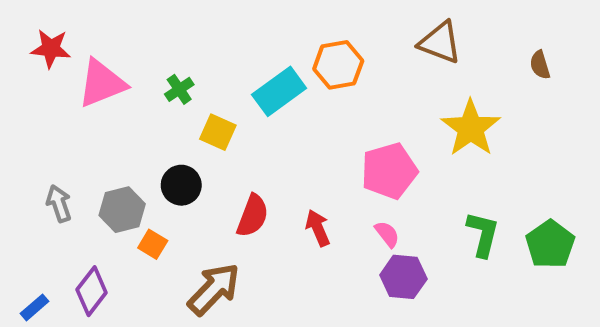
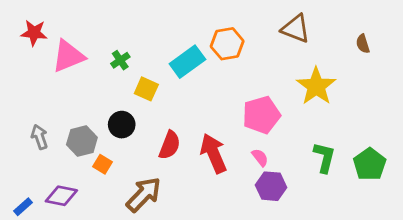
red arrow: (318, 228) -> (213, 153), size x1.6
purple diamond: (92, 291) -> (61, 196), turned 64

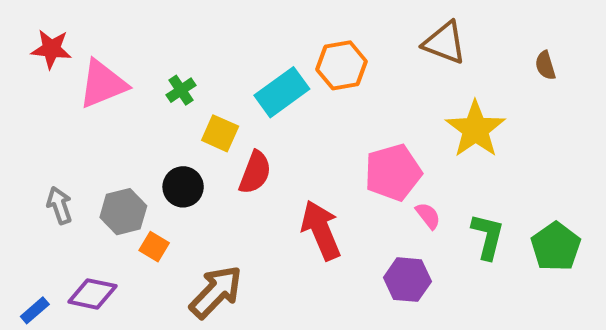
red semicircle: (170, 145) -> (255, 172), moved
pink semicircle: (260, 157) -> (428, 216), moved

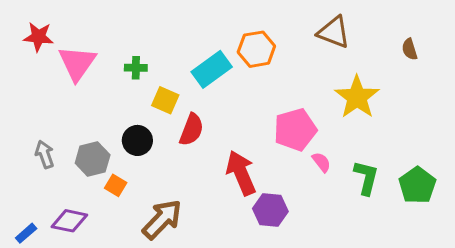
pink triangle: (103, 84) -> (77, 63), turned -33
green cross: (181, 90) -> (136, 68), turned 35
purple hexagon: (407, 280) -> (270, 210), moved

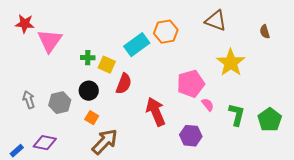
green cross: (136, 68) -> (88, 58), moved
orange square: (116, 185) -> (92, 118), moved
purple hexagon: (270, 210) -> (191, 136), moved

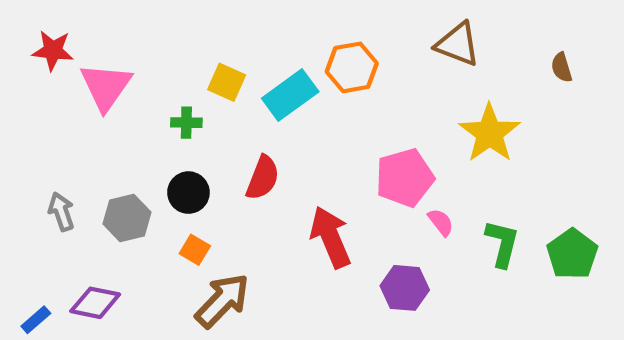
yellow square: (107, 65) -> (227, 82), moved

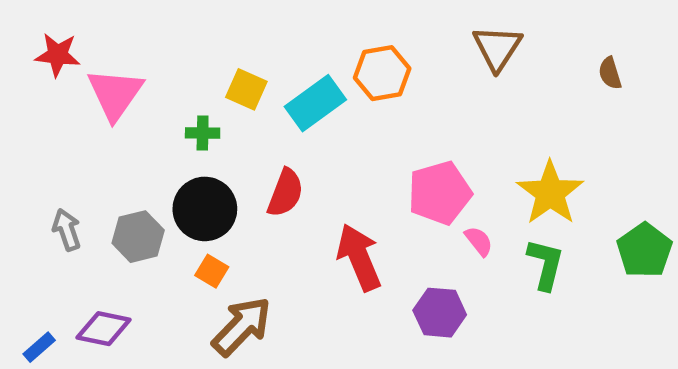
brown triangle: (458, 44) -> (497, 48), turned 42
yellow star: (490, 133) -> (550, 193), moved
black circle: (188, 193) -> (205, 209), size x1.4
green pentagon: (572, 254) -> (645, 250), moved

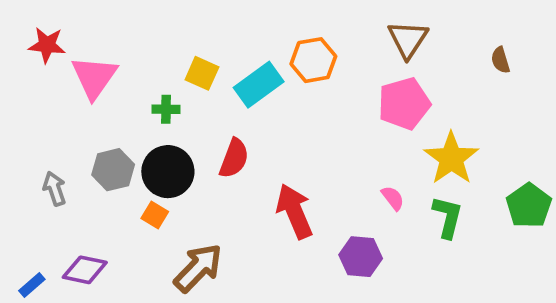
pink pentagon: (440, 193) -> (404, 104), moved
gray hexagon: (138, 237) -> (113, 170), moved
orange square: (212, 271) -> (155, 215), moved

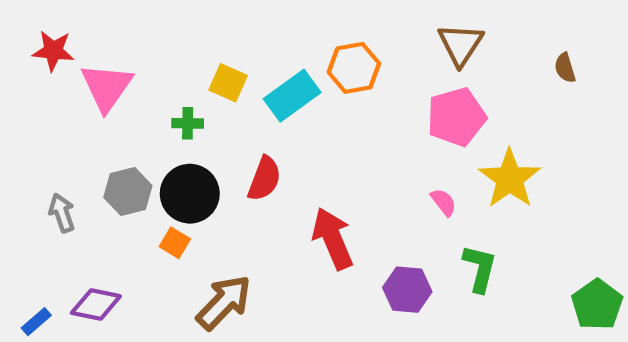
pink semicircle: (393, 198) -> (443, 202), moved
green pentagon: (529, 206) -> (597, 305), moved
green L-shape: (448, 217) -> (480, 268), moved

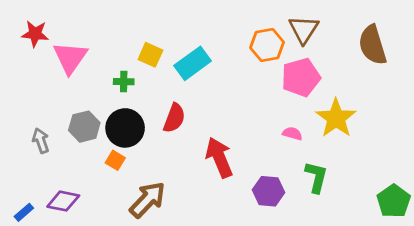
orange hexagon: (354, 68) -> (267, 45), moved
brown semicircle: (565, 68) -> (373, 45), size x2.0
pink semicircle: (443, 202) -> (292, 134), turned -36

